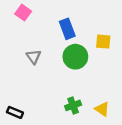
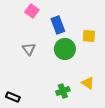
pink square: (23, 13) -> (32, 11), moved
yellow triangle: (102, 109) -> (88, 83), moved

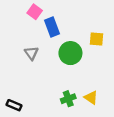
blue rectangle: (58, 25) -> (52, 27), moved
yellow triangle: (88, 83) -> (91, 98), moved

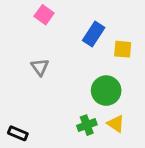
blue rectangle: (52, 27) -> (94, 34), moved, turned 54
green circle: (70, 53) -> (106, 91), moved

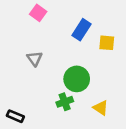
green circle: (106, 91) -> (77, 79), moved
green cross: (87, 125) -> (65, 102), moved

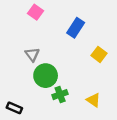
yellow square: (107, 43) -> (99, 54), moved, turned 32
green circle: (77, 79) -> (46, 76), moved

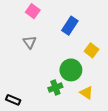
gray triangle: (32, 54) -> (30, 42), moved
green circle: (46, 76) -> (71, 70), moved

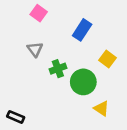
green cross: (55, 88) -> (58, 69), moved

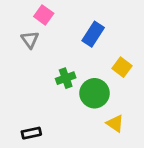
gray triangle: (35, 49) -> (30, 40), moved
black rectangle: (16, 117) -> (31, 133), moved, turned -35

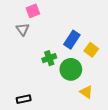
pink square: (44, 15) -> (33, 11), turned 32
blue rectangle: (93, 34) -> (72, 40), moved

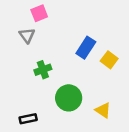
green cross: (49, 58) -> (43, 70), moved
green circle: (71, 69) -> (69, 98), moved

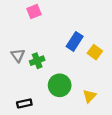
gray triangle: (27, 35) -> (18, 55), moved
yellow triangle: (103, 110) -> (90, 96), turned 40

